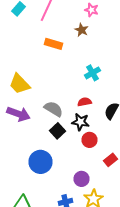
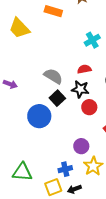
yellow trapezoid: (20, 84) -> (19, 28), moved
purple arrow: (18, 114) -> (10, 84), moved, size x0.6
blue circle: (40, 162) -> (39, 116), moved

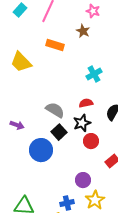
purple arrow: (10, 84) -> (17, 125), moved
black star: (80, 89) -> (82, 123), turned -30

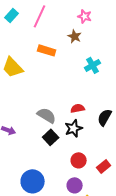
cyan cross: (94, 74) -> (93, 65), moved
red circle: (91, 141) -> (79, 160), moved
blue circle: (41, 150) -> (33, 181), moved

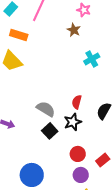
orange rectangle: (47, 50) -> (19, 35), moved
red semicircle: (78, 108) -> (77, 102), turned -64
purple circle: (75, 185) -> (81, 175), moved

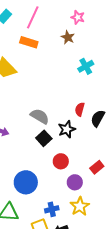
orange rectangle: (19, 35) -> (29, 42), moved
red semicircle: (77, 102) -> (80, 109), moved
red circle: (78, 154) -> (61, 161), moved

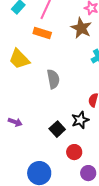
brown star: (68, 37) -> (81, 28), size x1.5
gray semicircle: (40, 116) -> (53, 79), moved, turned 48

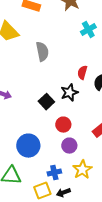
purple circle: (88, 173) -> (69, 146), moved

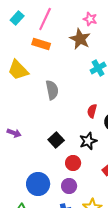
black star: (69, 93) -> (88, 141), moved
purple circle: (69, 146) -> (69, 186), moved

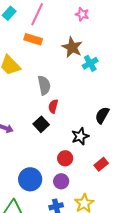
brown star: (80, 39) -> (72, 47), moved
red semicircle: (92, 111) -> (53, 106), moved
black square: (56, 140) -> (41, 124), moved

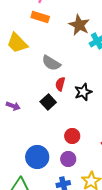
gray semicircle: (44, 85) -> (51, 63), turned 132
black star: (80, 136) -> (83, 92), moved

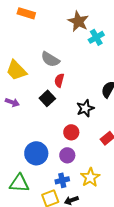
orange rectangle: (40, 17) -> (26, 13), moved
yellow trapezoid: (17, 43) -> (16, 70), moved
black star: (83, 92) -> (85, 108), moved

